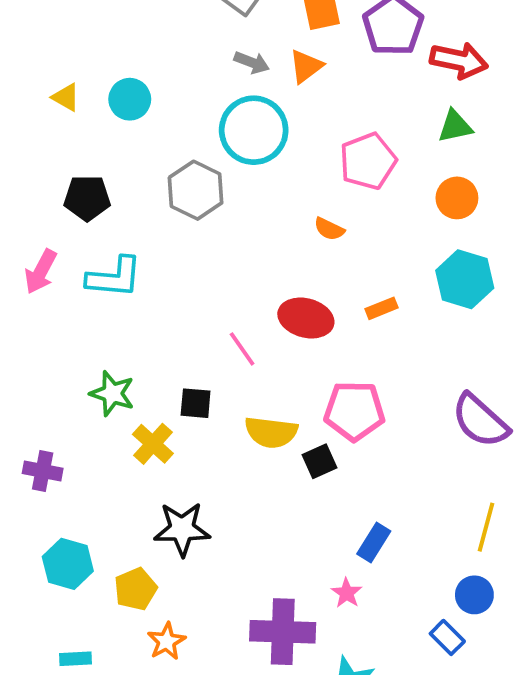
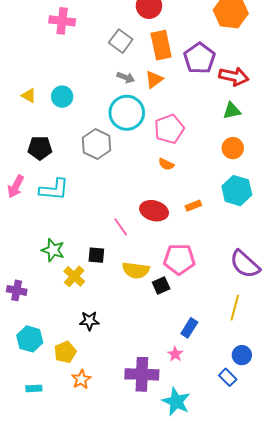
pink pentagon: (368, 161) -> (169, 129), moved
yellow line: (486, 527) -> (235, 308), moved
black star: (182, 529) -> (89, 321), size x0.7

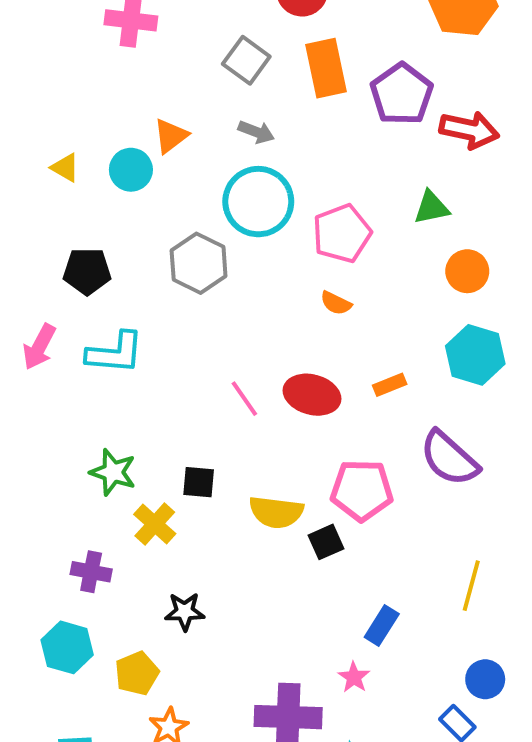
orange triangle: (154, 79) -> (171, 136), moved
green triangle: (232, 111) -> (431, 208), moved
pink line: (121, 227) -> (244, 399), moved
purple semicircle: (245, 264) -> (449, 458), moved
purple cross: (17, 290) -> (91, 572), moved

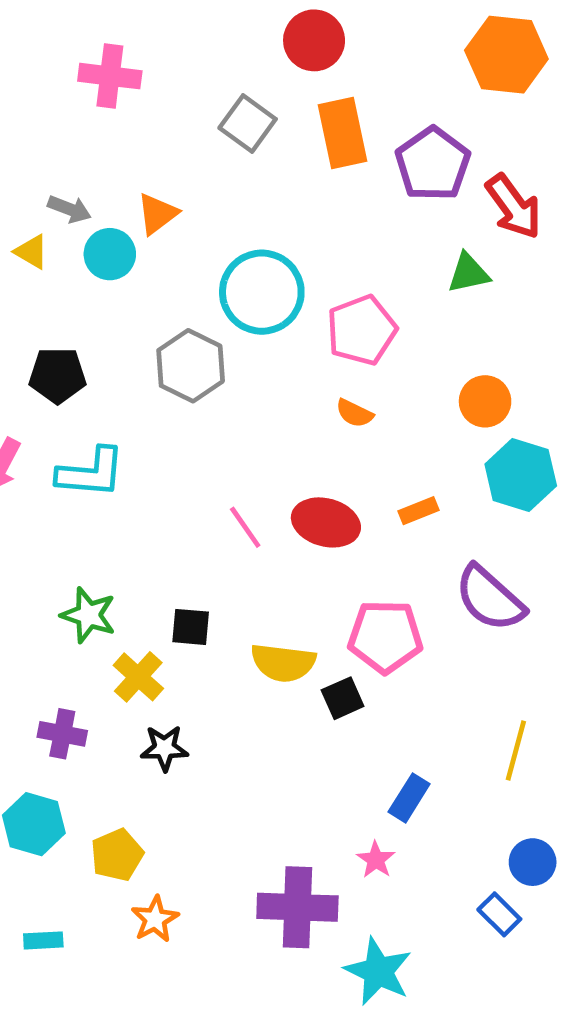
red arrow: (469, 130) -> (514, 207), turned 42
gray arrow: (256, 132) -> (69, 209), moved
green triangle: (431, 208) -> (468, 273), moved
orange circle: (467, 271) -> (485, 401), moved
black star: (185, 612) -> (164, 748), moved

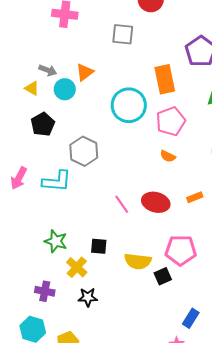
gray square: (248, 124) -> (123, 34), turned -30
orange rectangle: (343, 133) -> (165, 79), moved
gray hexagon: (191, 366) -> (84, 151), moved
black pentagon: (58, 375) -> (43, 124), moved, turned -30

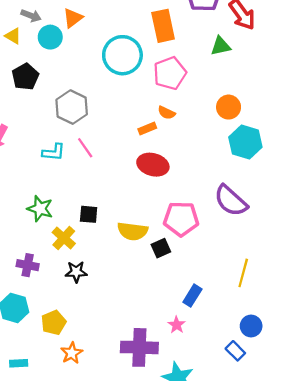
cyan L-shape: (57, 181) -> (54, 152), moved, size x0.7
orange rectangle: (195, 197) -> (147, 129), moved
pink line: (122, 204) -> (85, 148), moved

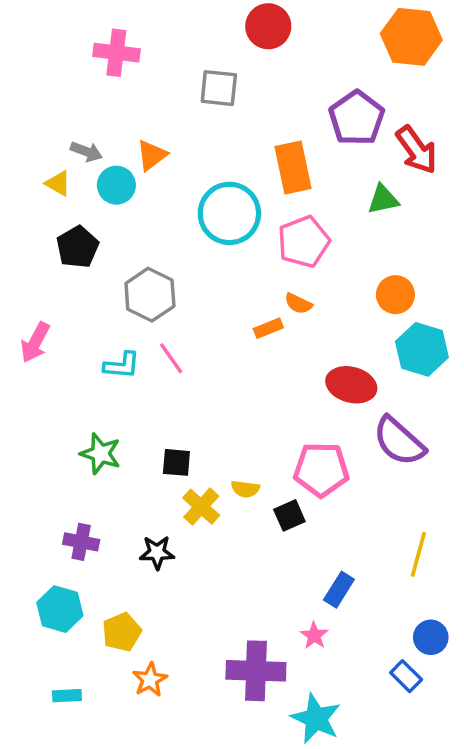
red ellipse: (153, 165) -> (351, 385), moved
yellow semicircle: (133, 231) -> (245, 489), size x0.6
yellow cross: (64, 238) -> (201, 507), moved

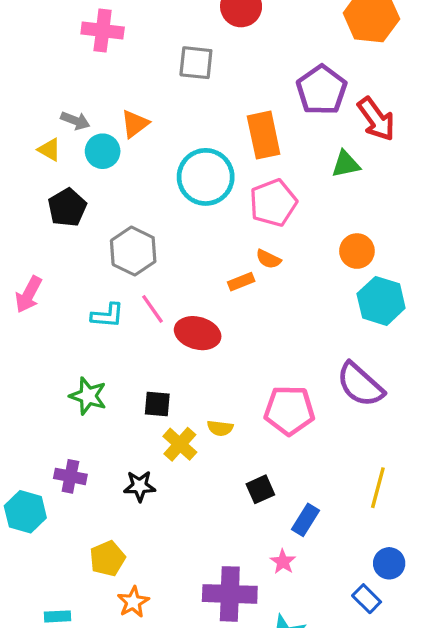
red ellipse: (351, 385) -> (198, 333), moved
black square: (289, 515) -> (260, 489), moved
cyan hexagon: (60, 609) -> (25, 512), moved

